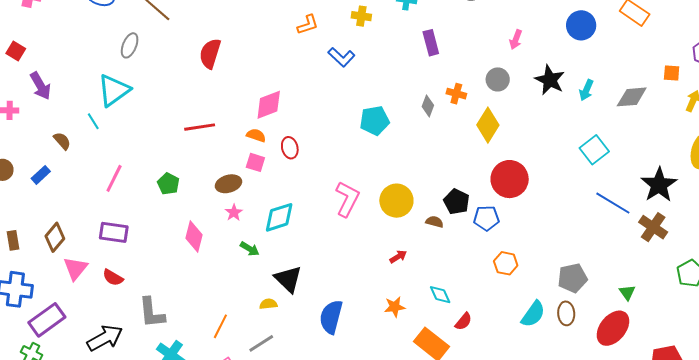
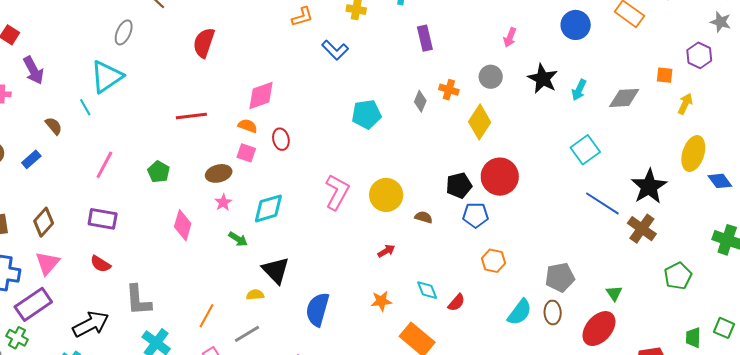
black pentagon: (457, 202) -> (459, 185), moved, turned 30
pink triangle: (75, 268) -> (47, 263), moved
red semicircle: (463, 321) -> (456, 303), moved

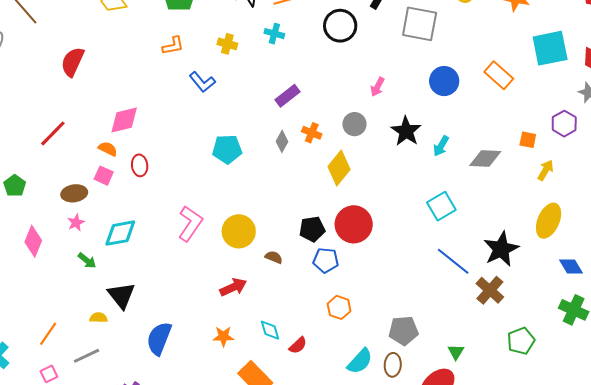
purple rectangle: (425, 38) -> (288, 96), moved, turned 60
red line: (191, 116) -> (53, 133), turned -44
blue diamond: (720, 181) -> (571, 267), moved
red arrow: (386, 251) -> (233, 287), size x1.5

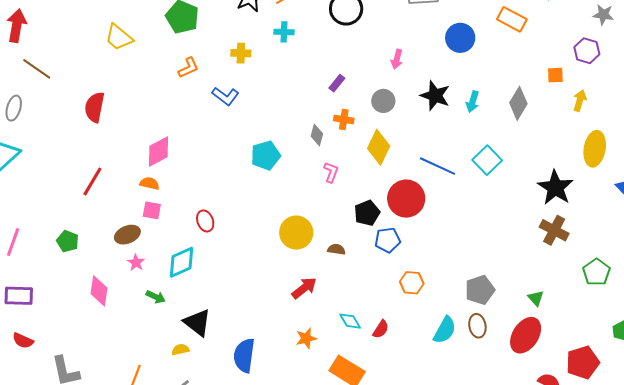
purple rectangle: (288, 96) -> (337, 83), moved, size x0.7
gray diamond: (485, 158) -> (518, 103), turned -48
red ellipse: (140, 165) -> (205, 221), moved
pink L-shape: (190, 224) -> (331, 172), moved, size x0.6
blue line: (453, 261) -> (437, 166), moved

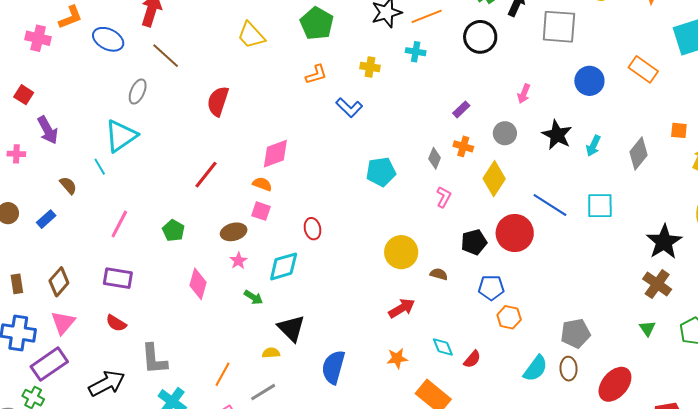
cyan square: (487, 160) -> (600, 206), turned 36
blue pentagon: (388, 240) -> (491, 288), moved
green triangle: (536, 298) -> (647, 328), moved

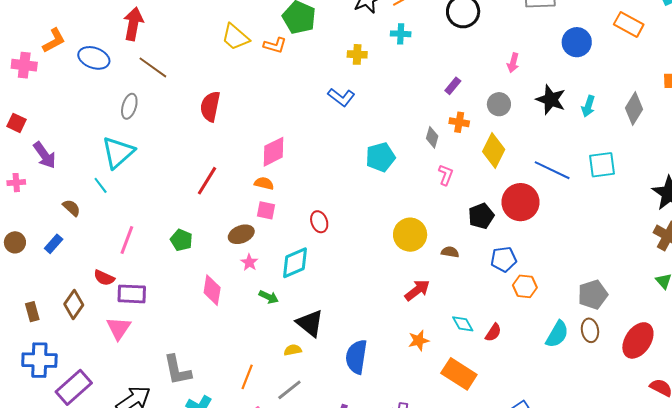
orange L-shape: (316, 74) -> (275, 45), moved, turned 40
pink triangle: (63, 323) -> (119, 328), moved
red semicircle: (116, 323) -> (104, 278), moved

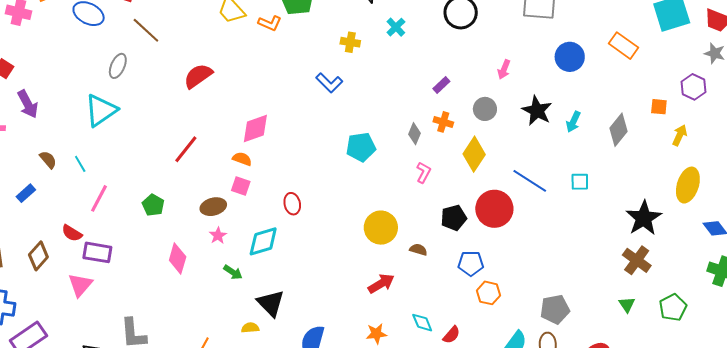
cyan cross: (401, 34) -> (396, 27), turned 36
red semicircle: (210, 106) -> (198, 76), turned 36
cyan square: (602, 165) -> (580, 182), size x0.7
cyan line: (101, 185) -> (80, 164), moved

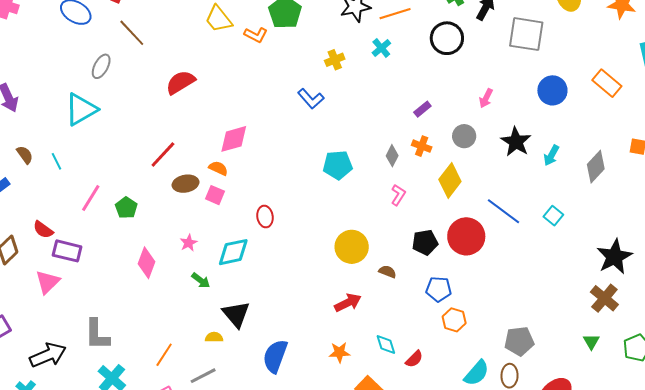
yellow cross: (350, 42) -> (335, 60), turned -36
cyan square: (580, 182) -> (553, 216), turned 36
pink line: (99, 198) -> (91, 198), moved
brown ellipse: (213, 207) -> (186, 184), moved

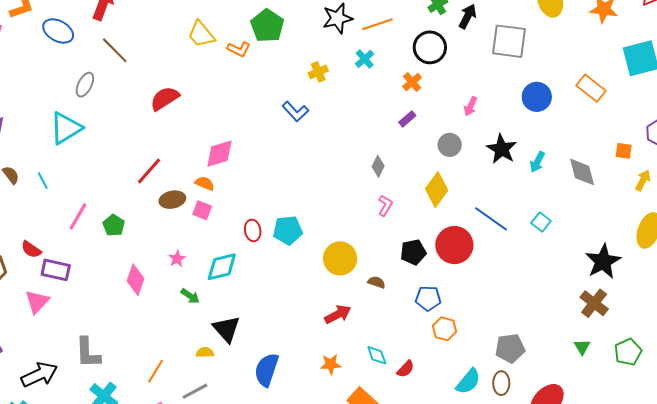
orange cross: (422, 146) -> (412, 82), moved, turned 30
cyan pentagon: (338, 165) -> (288, 230), moved
gray diamond: (596, 167) -> (582, 172), turned -56

